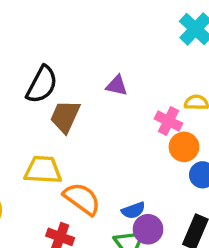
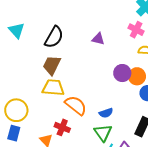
brown trapezoid: (65, 116) -> (52, 65), moved
pink cross: (168, 121) -> (136, 30), moved
purple circle: (148, 229) -> (122, 73), moved

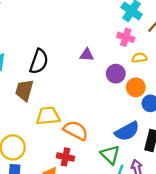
brown trapezoid: (52, 65) -> (24, 90), moved
purple circle: (122, 73) -> (116, 74), moved
blue semicircle: (106, 113) -> (127, 131), moved, size x1.6

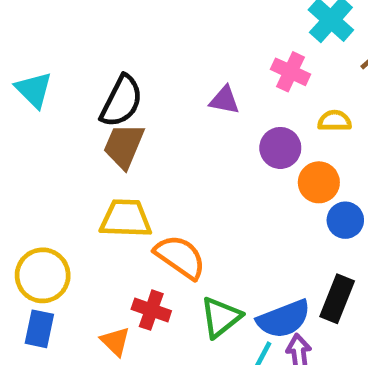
pink cross: (126, 37) -> (291, 72), moved
brown trapezoid: (24, 90) -> (124, 146), moved
blue semicircle: (127, 131) -> (284, 319), moved
green triangle: (110, 155) -> (221, 317), moved, turned 30

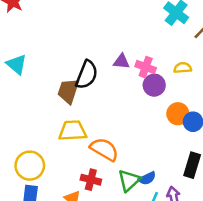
pink cross: (291, 72) -> (146, 67), moved
black semicircle: (121, 101) -> (87, 75), moved
orange circle: (319, 182) -> (178, 114), moved
blue semicircle: (284, 319) -> (147, 178), moved, size x0.6

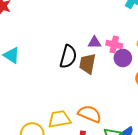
brown trapezoid: (68, 91) -> (87, 64), moved
yellow trapezoid: (73, 131) -> (59, 119), moved

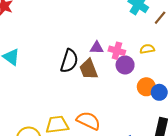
brown trapezoid: (87, 64) -> (89, 69), turned -35

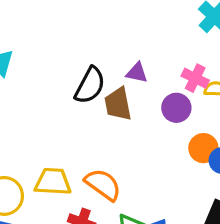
pink cross: (117, 51) -> (195, 78), moved

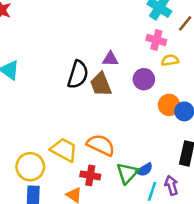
pink cross: (195, 78) -> (156, 40), moved
yellow trapezoid: (53, 182) -> (64, 150), turned 36

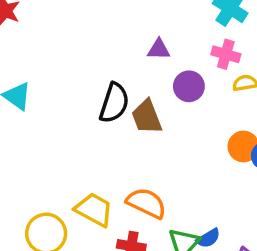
purple triangle: (110, 59) -> (159, 49), moved
purple circle: (144, 79) -> (189, 86), moved

